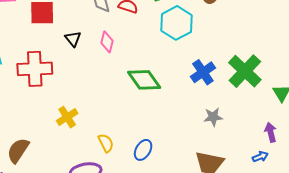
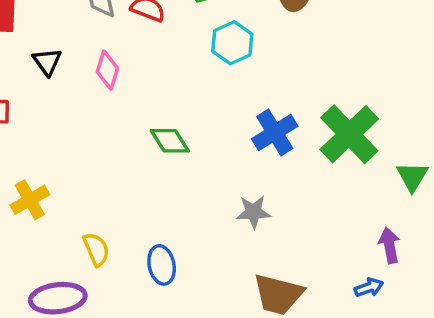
cyan hexagon: (177, 23) -> (232, 43), size x0.7
green diamond: (144, 80) -> (170, 141), size x0.7
gray star: (213, 117) -> (253, 212), moved
blue ellipse: (143, 150) -> (162, 265), turned -45

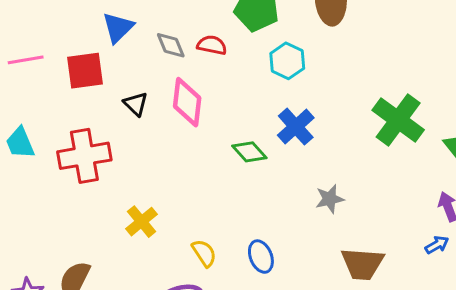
pink diamond: (107, 70) -> (187, 102), size x1.5
blue cross: (275, 133) -> (296, 127), moved

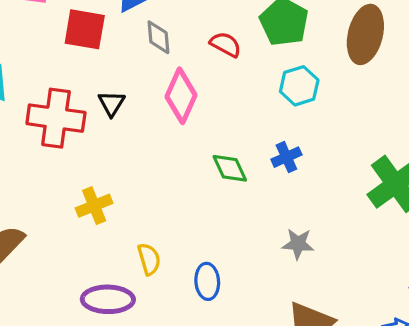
gray diamond: (171, 45) -> (158, 37), moved
black triangle: (136, 104) -> (112, 103), moved
blue cross: (296, 127) -> (286, 157), size x0.7

